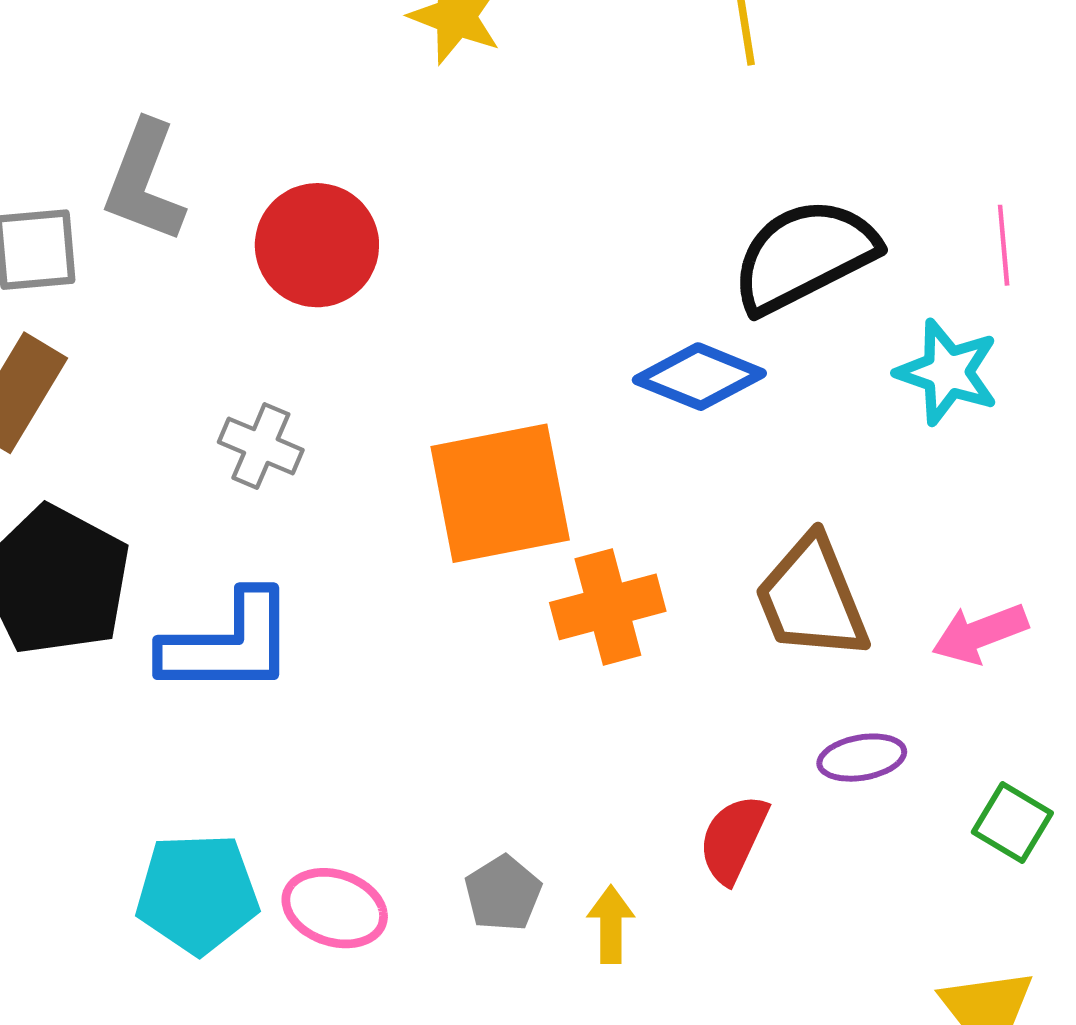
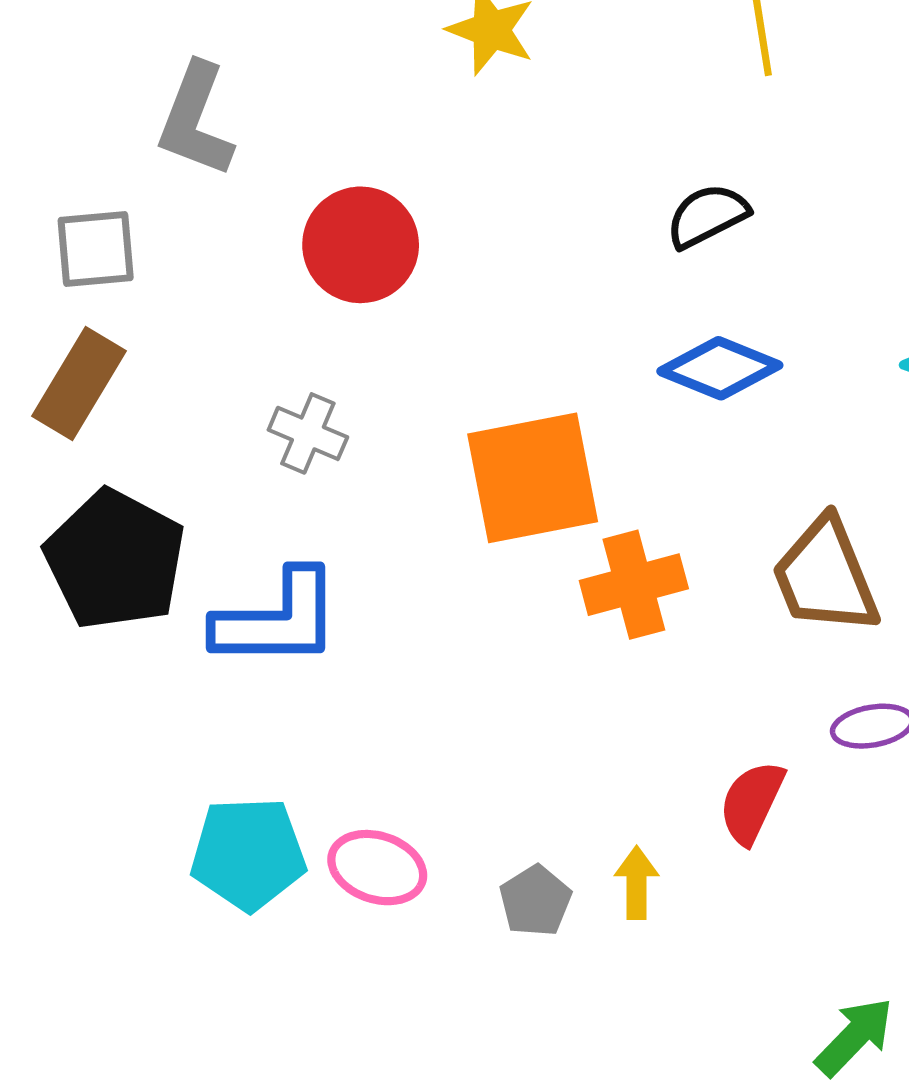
gray L-shape: (144, 182) -> (196, 120), moved
black semicircle: (804, 256) -> (707, 216), moved, size x0.6
gray pentagon: (503, 893) -> (535, 901), moved

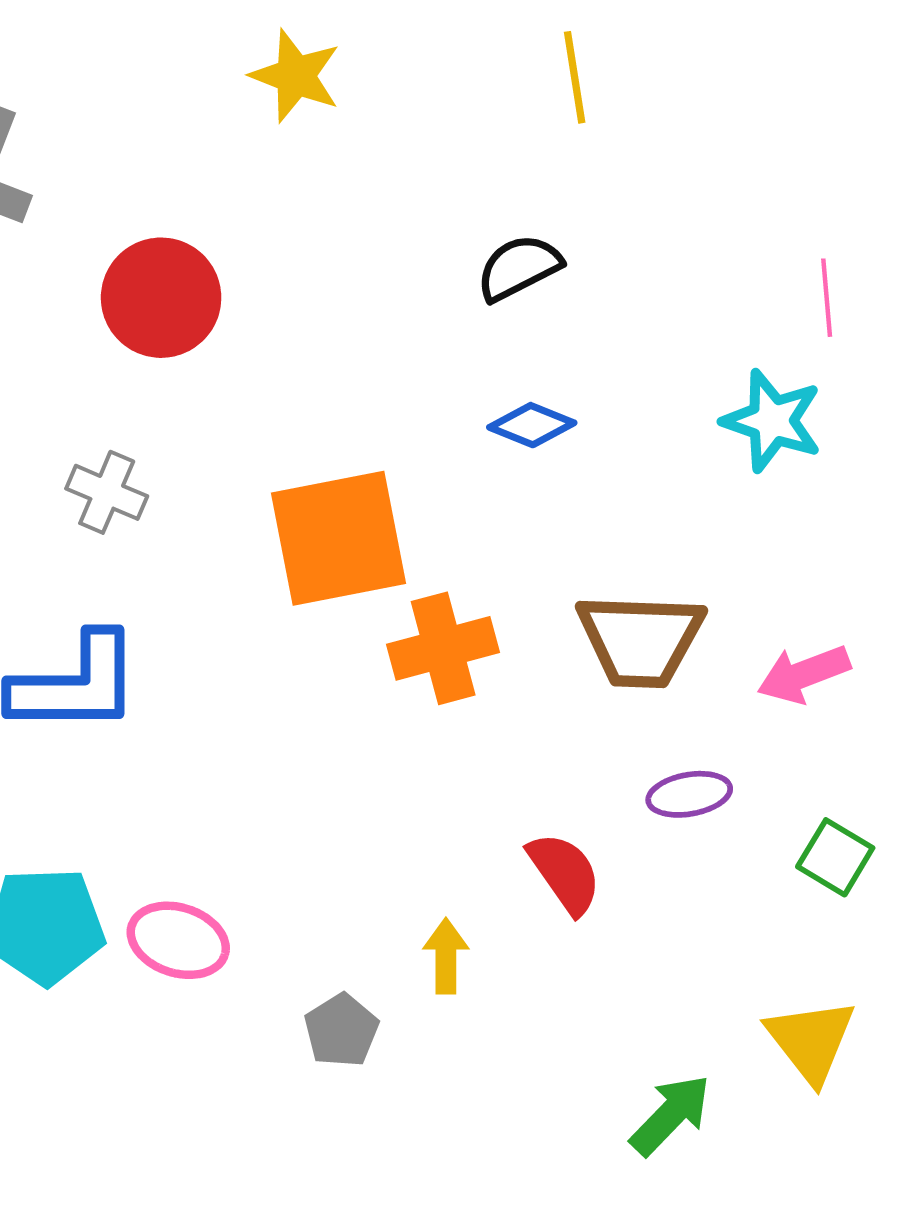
blue diamond: (720, 368) -> (532, 425), size x0.7
brown trapezoid: (825, 576) -> (641, 640), turned -66
red semicircle: (752, 802) -> (565, 873), turned 120
gray pentagon: (535, 901) -> (341, 1030), moved

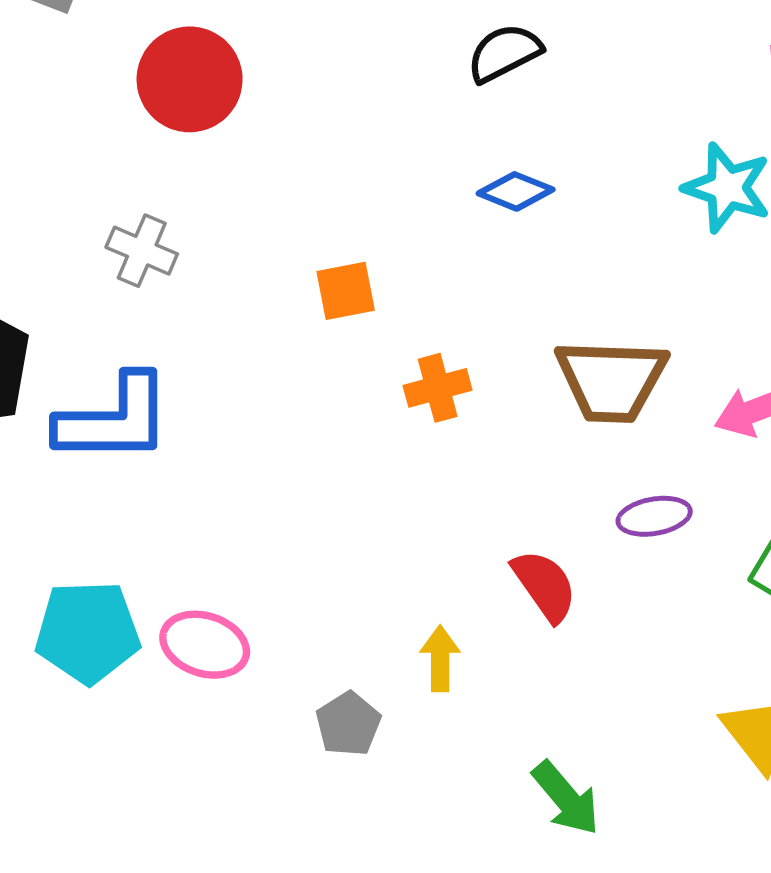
orange square: (339, 538) -> (346, 291), size x0.5
orange cross: (443, 648) -> (438, 388), size x0.7
green arrow: (671, 1115) -> (566, 798), moved, turned 96

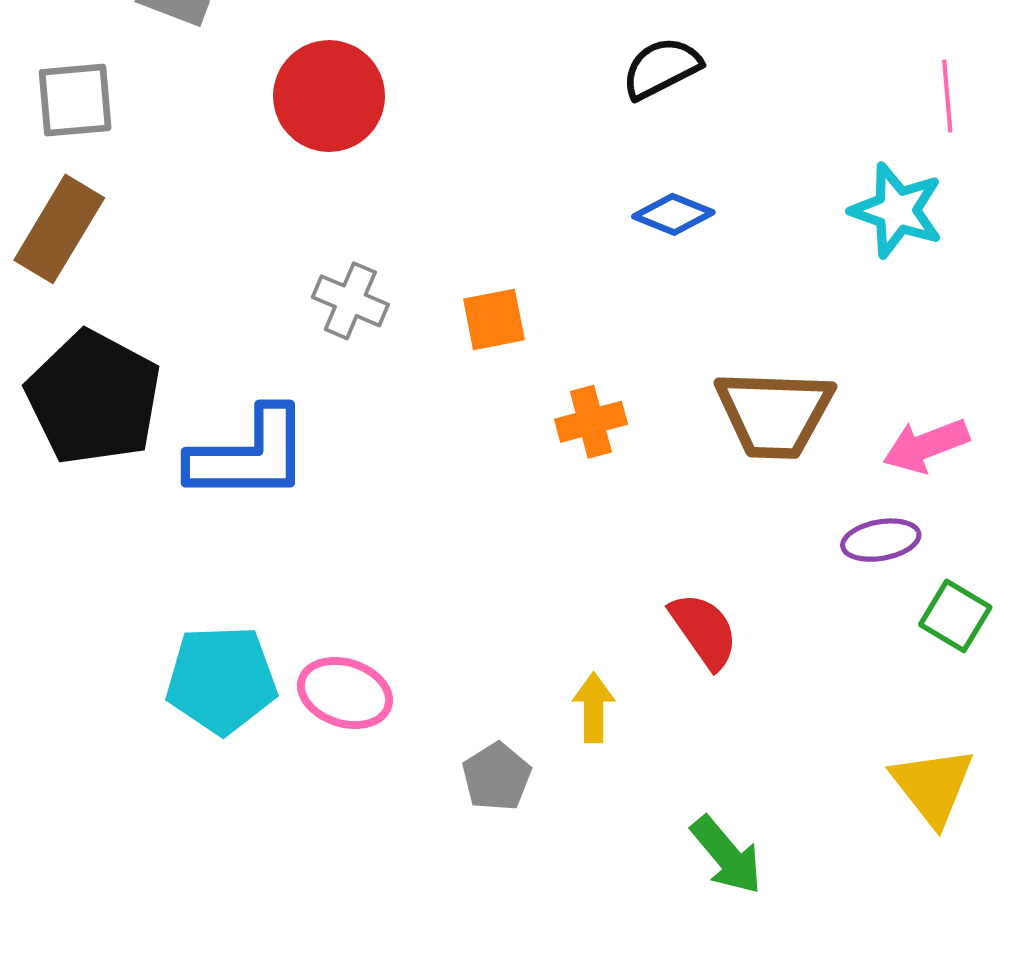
gray cross: (142, 251) -> (350, 301), moved
purple ellipse: (654, 516) -> (881, 540), moved

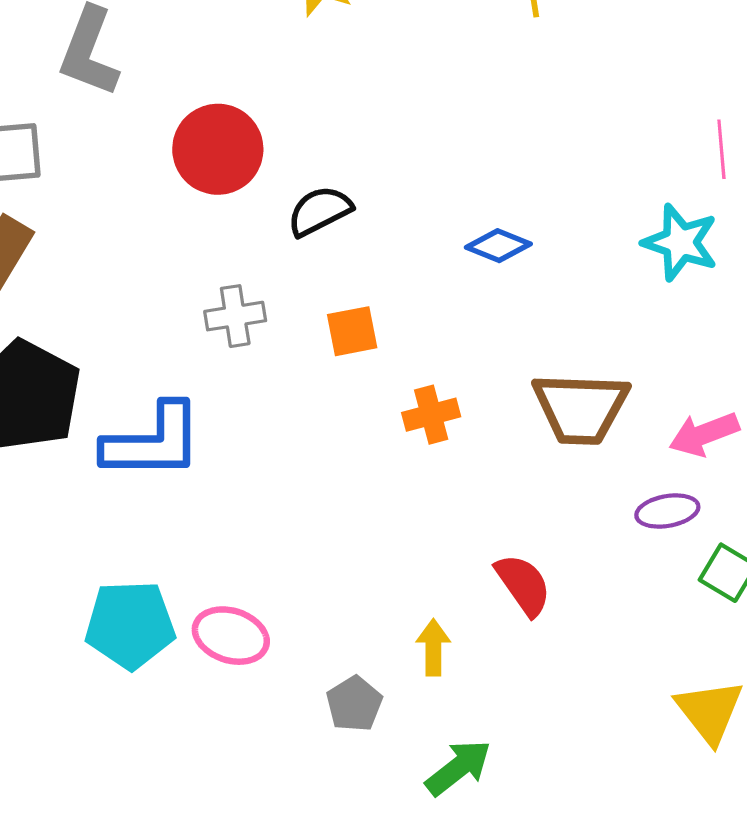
black semicircle: (661, 68) -> (320, 211), moved
gray cross: (350, 301) -> (235, 316), turned -32
green arrow: (727, 855) -> (458, 768), moved, turned -88

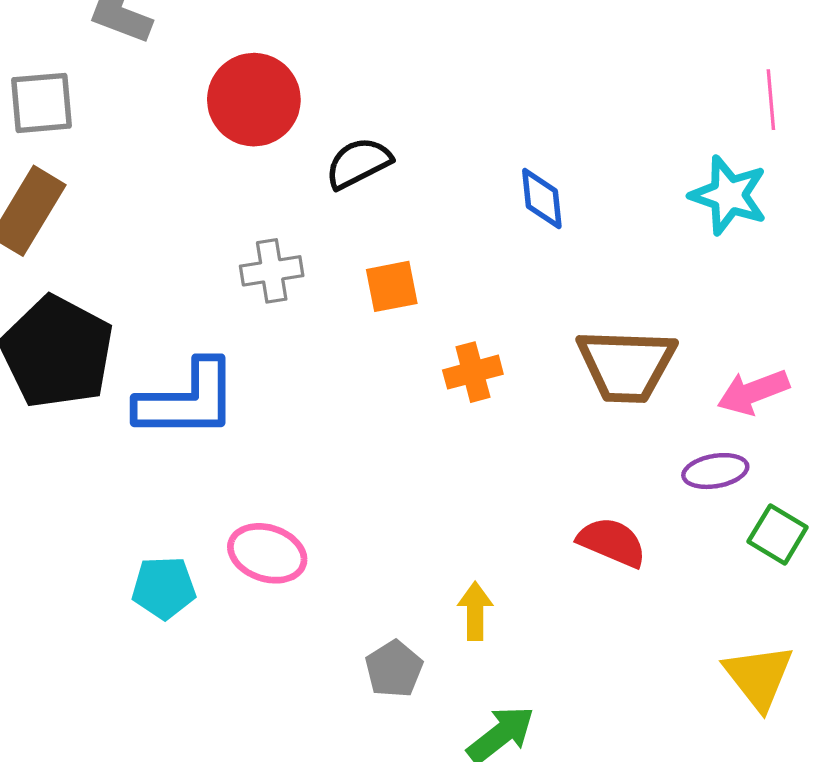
blue diamond: (498, 246) -> (542, 199), turned 62
red semicircle: (523, 585) -> (612, 542), moved, turned -32
cyan pentagon: (130, 625) -> (164, 588), size x0.7
pink ellipse: (231, 636) -> (267, 553), moved

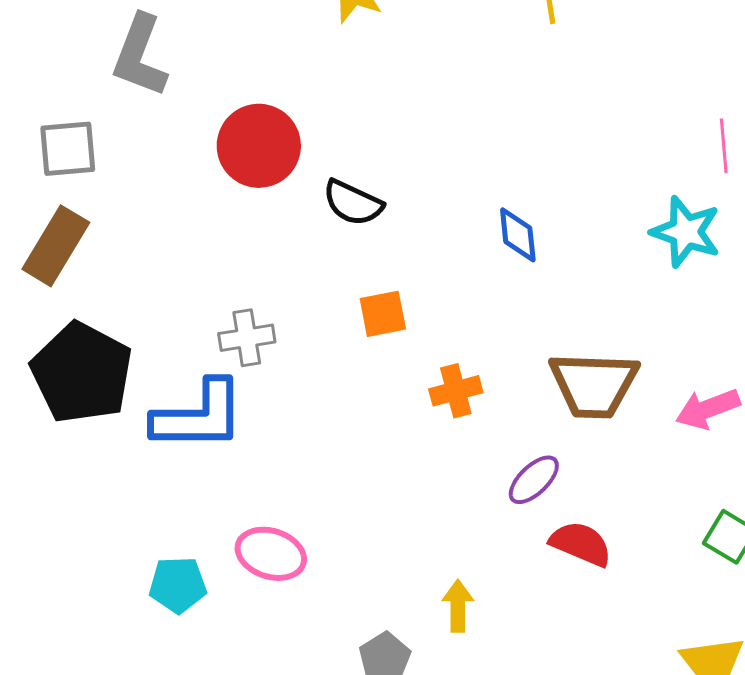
black semicircle: (358, 163) -> (353, 203), turned -128
gray cross: (272, 271) -> (247, 338), moved
purple ellipse: (715, 471) -> (534, 480), moved, turned -34

